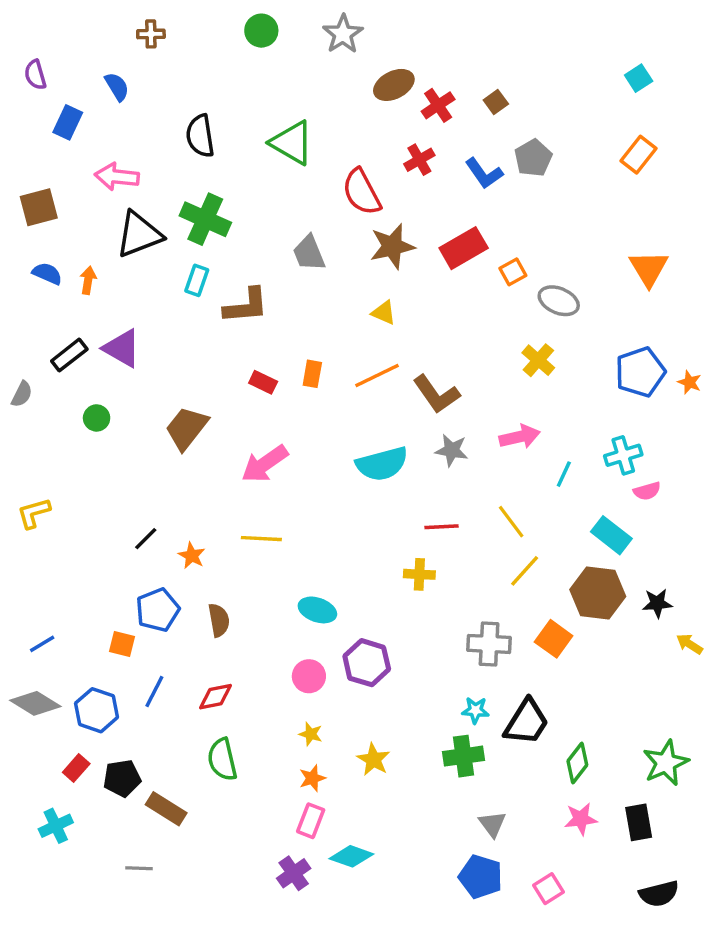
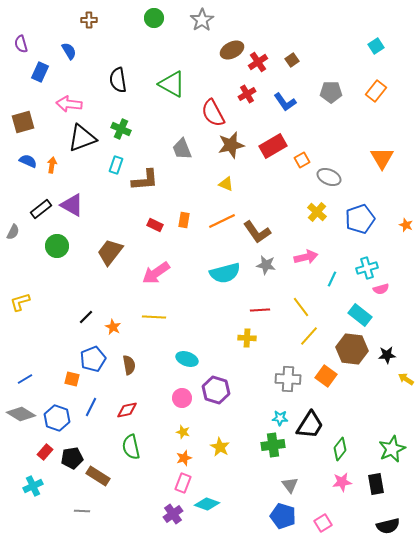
gray pentagon: (533, 158) -> (331, 92), moved, turned 30
green cross: (205, 219) -> (121, 129), size x0.7
blue pentagon: (640, 372) -> (360, 219), moved
green circle: (97, 418) -> (57, 246), size x1.5

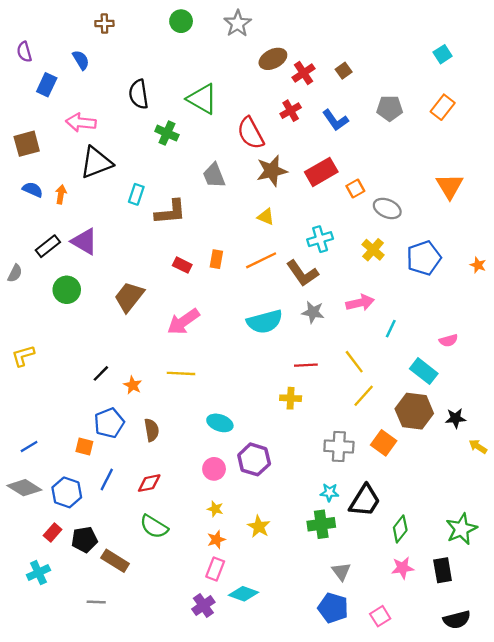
green cross: (121, 129) -> (167, 133), moved
cyan cross: (367, 268) -> (320, 239), moved
green semicircle: (131, 447) -> (154, 527), turned -45

